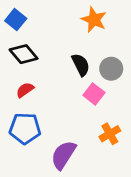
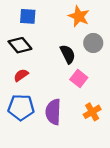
blue square: (16, 20) -> (28, 16), moved, turned -35
gray circle: (111, 69) -> (93, 43), moved
purple semicircle: (63, 155) -> (53, 112), moved, turned -30

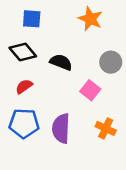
gray circle: (93, 43) -> (111, 62), moved
black semicircle: (68, 54) -> (61, 62), moved, turned -42
orange cross: (92, 112) -> (106, 128), turned -35

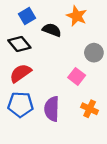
blue square: (32, 19) -> (27, 16), turned -35
black semicircle: (61, 62) -> (52, 30), moved
red semicircle: (24, 86) -> (20, 73), size x1.5

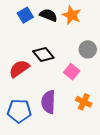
black semicircle: (52, 30) -> (48, 15), moved
black diamond: (19, 44) -> (43, 54), moved
blue pentagon: (20, 104) -> (19, 111), moved

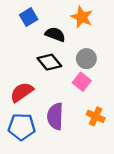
black semicircle: (48, 15) -> (55, 34), moved
gray circle: (88, 49) -> (86, 59), moved
red semicircle: (19, 69) -> (22, 92), moved

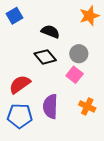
blue square: (29, 17) -> (15, 16), moved
orange star: (82, 17) -> (89, 16), moved, turned 30

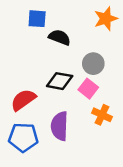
blue square: (15, 16) -> (37, 19), moved, turned 35
black diamond: (45, 57) -> (60, 81), moved, turned -40
orange cross: (87, 106) -> (102, 115), moved

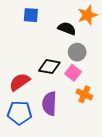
black semicircle: (60, 37) -> (67, 28), moved

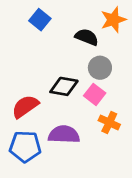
blue square: (31, 15) -> (40, 20), turned 35
purple semicircle: (49, 104) -> (64, 135), turned 90

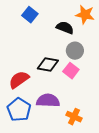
orange star: (113, 20) -> (85, 15), turned 30
orange cross: (109, 122) -> (74, 117), moved
blue pentagon: (25, 147) -> (19, 110), turned 30

